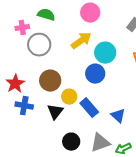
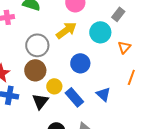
gray circle: (39, 45) -> (37, 45), moved
cyan circle: (105, 53) -> (100, 32), moved
blue triangle: (118, 116) -> (103, 94), moved

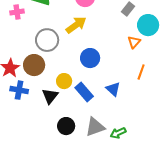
cyan circle: (100, 32) -> (148, 25), moved
brown circle: (35, 70) -> (34, 65), moved

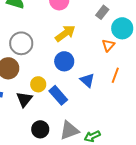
yellow arrow: (76, 25) -> (65, 33), moved
blue triangle: (113, 89) -> (87, 80), moved

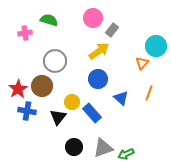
gray rectangle: (102, 12) -> (112, 30), moved

